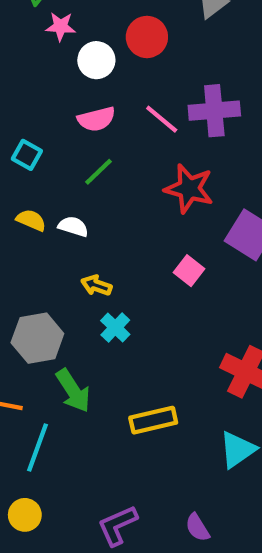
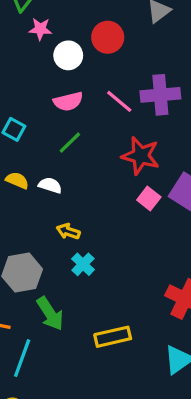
pink square: (189, 271) -> (149, 198), moved

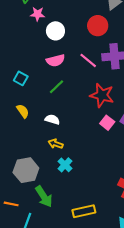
red circle: (108, 37) -> (98, 26), moved
yellow semicircle: (17, 180) -> (23, 111), turned 32
white semicircle: (50, 185) -> (52, 120), moved

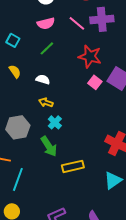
green arrow: (44, 196) -> (49, 146), moved

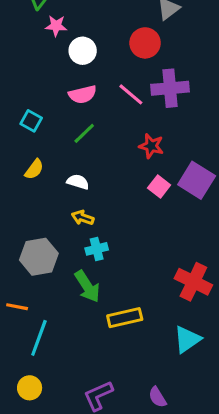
red star: (90, 56) -> (151, 146), size x0.7
yellow semicircle: (15, 71) -> (34, 169), turned 72
cyan cross: (55, 122) -> (97, 249), turned 32

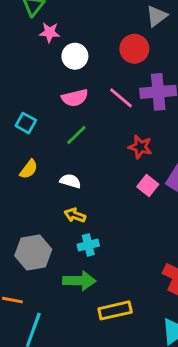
green arrow: (87, 286) -> (79, 281), turned -56

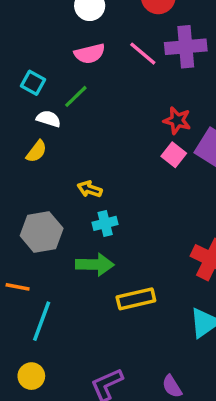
green line: (76, 135) -> (76, 96), moved
red star: (140, 147) -> (177, 120), moved
yellow semicircle: (29, 169) -> (36, 151), moved
white semicircle: (70, 181) -> (48, 119), moved

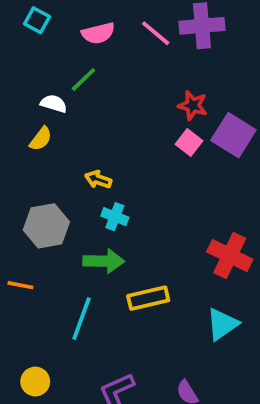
cyan square: (33, 83) -> (37, 20), moved
cyan cross: (105, 223) -> (115, 217), turned 35
cyan line: (42, 321) -> (82, 319), moved

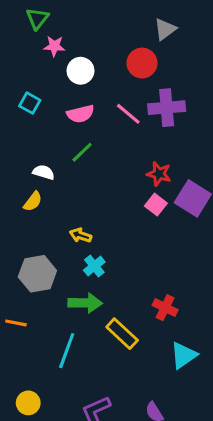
green line: (83, 80) -> (82, 152), moved
cyan cross: (115, 217) -> (94, 266), turned 30
red cross: (230, 256) -> (165, 308), moved, size x0.7
yellow rectangle: (148, 298) -> (122, 334), turned 56

